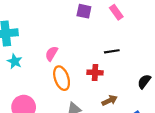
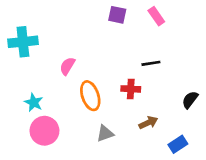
pink semicircle: (52, 54) -> (67, 66), moved
cyan star: (15, 61) -> (34, 102), moved

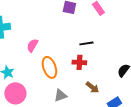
black line: (151, 63) -> (86, 43), moved
brown arrow: (148, 123) -> (92, 87), turned 64

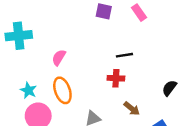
orange ellipse: (49, 67) -> (62, 90), moved

